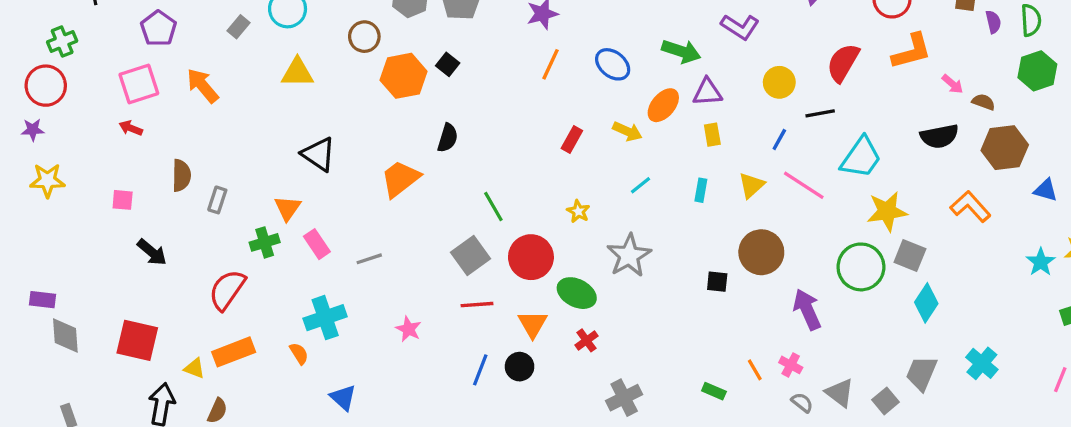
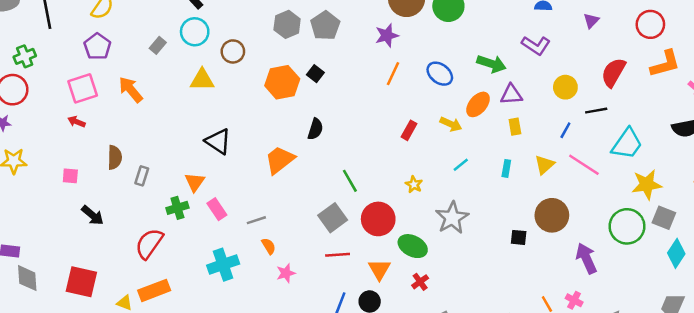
brown circle: (364, 37) -> (233, 51), moved
pink star: (408, 329) -> (286, 273), turned 30
orange semicircle: (299, 354) -> (269, 246), moved

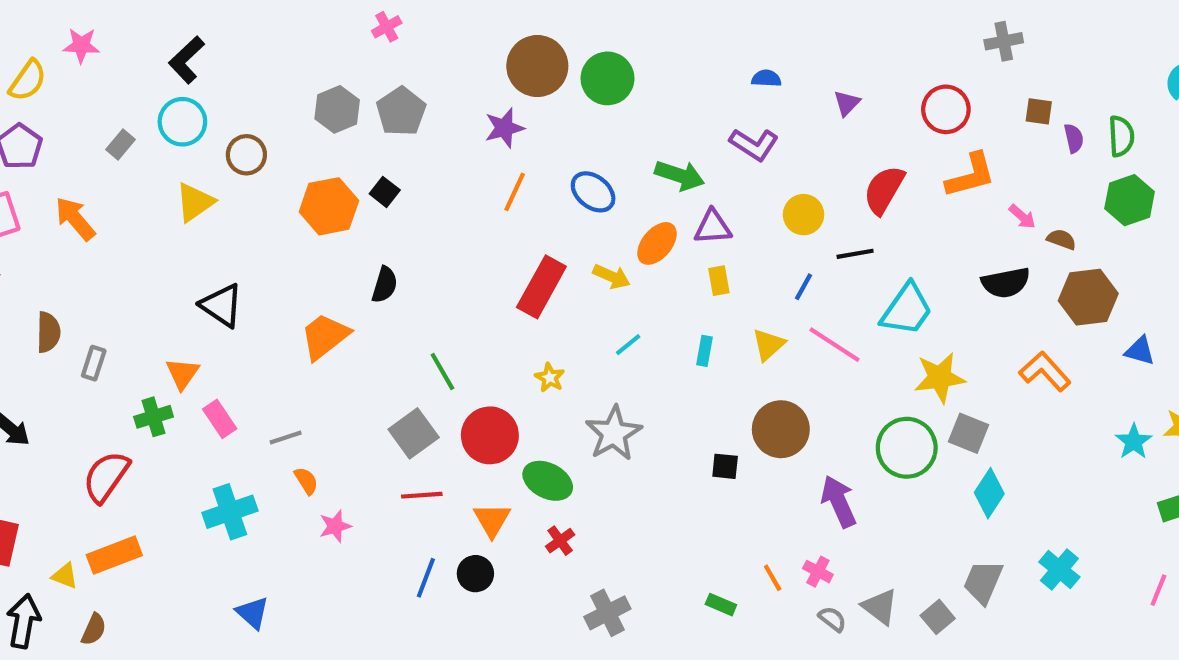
yellow triangle: (202, 80) -> (195, 202), turned -35
red rectangle: (409, 130) -> (541, 287), size x1.8

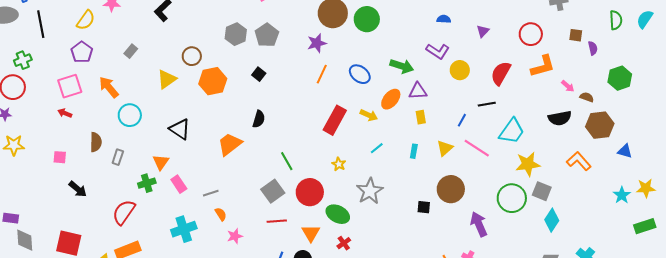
cyan circle: (182, 122) -> (130, 115), moved
green semicircle: (1121, 136) -> (616, 20), moved
orange hexagon: (329, 206) -> (213, 81), moved
yellow circle: (804, 215) -> (460, 70), moved

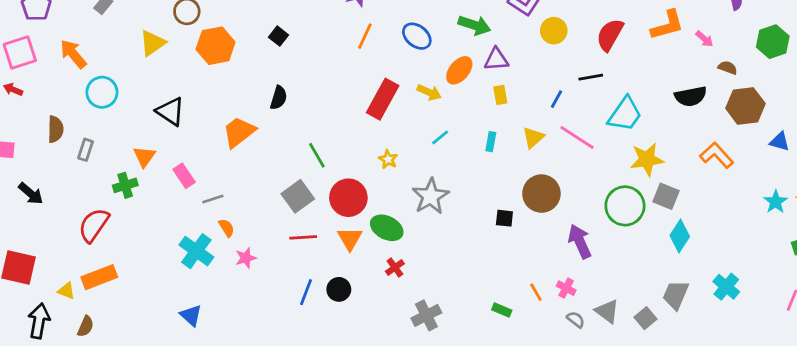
pink arrow: (568, 86) -> (704, 39), moved
pink rectangle: (179, 184) -> (184, 176), moved
cyan cross: (184, 229) -> (196, 251), moved, turned -35
orange triangle: (311, 233) -> (350, 239), moved

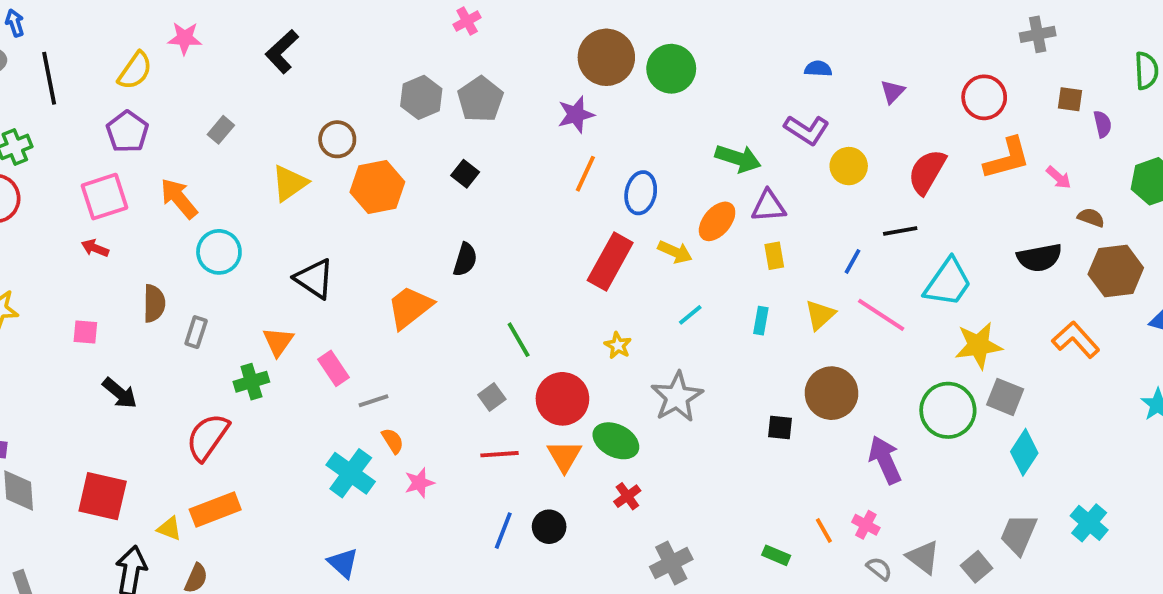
blue ellipse: (417, 36) -> (641, 193), moved, turned 64
gray square: (298, 196) -> (492, 397), size x0.6

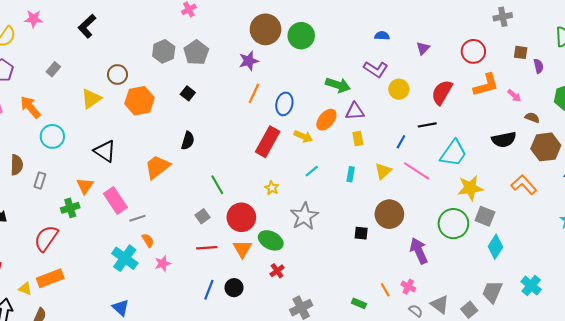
pink rectangle: (333, 368) -> (115, 200), size x1.4

